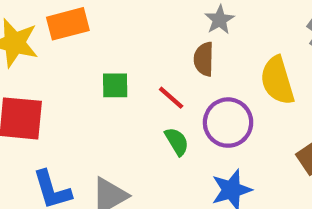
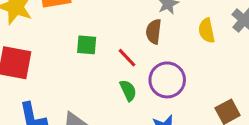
yellow semicircle: (277, 80) -> (207, 31), moved, size x0.7

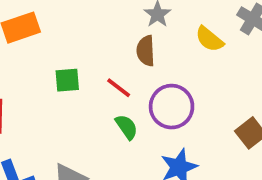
yellow semicircle: (207, 31) -> (209, 39), turned -30

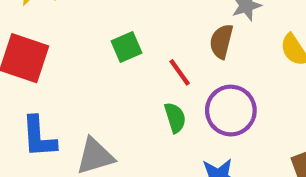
green square: (67, 80) -> (126, 47), turned -36

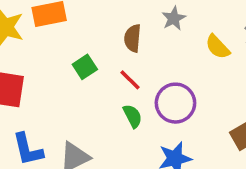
brown semicircle: (221, 41) -> (133, 38), moved

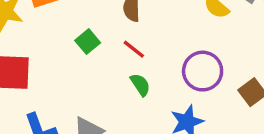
purple circle: (175, 103) -> (203, 71), moved

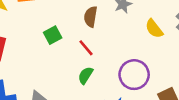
green semicircle: (140, 85) -> (85, 75), turned -126

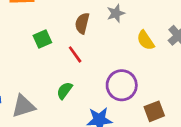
green semicircle: (85, 75) -> (65, 91), moved

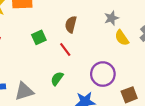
gray star: (116, 13) -> (112, 18), moved

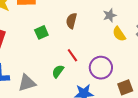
red line: (65, 50) -> (72, 55), moved

